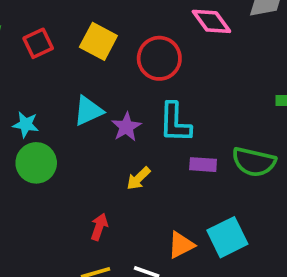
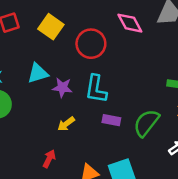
purple star: (126, 127) -> (62, 88), turned 30
green semicircle: (254, 162) -> (146, 123), turned 108
red arrow: (99, 227) -> (49, 159), moved

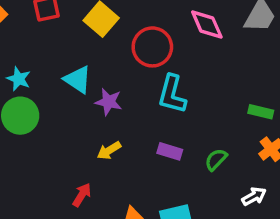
cyan triangle: (38, 73) -> (78, 80), turned 45
cyan L-shape: (96, 89) -> (172, 94), moved
green semicircle: (146, 123) -> (216, 159), size x0.6

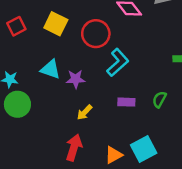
cyan L-shape: (172, 94) -> (118, 62), turned -132
red arrow: (82, 195) -> (74, 148), size x1.5

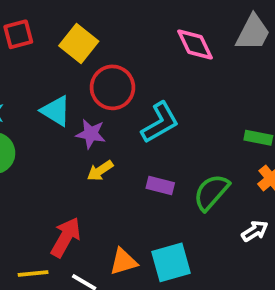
red circle: (96, 34) -> (112, 87), moved
green semicircle: (159, 99) -> (211, 192), size x1.5
yellow arrow: (85, 112) -> (100, 171), moved

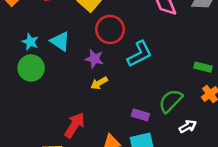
cyan triangle: (56, 111) -> (60, 41), moved
purple rectangle: (160, 186) -> (140, 115), moved
white arrow: (255, 231) -> (188, 126), moved

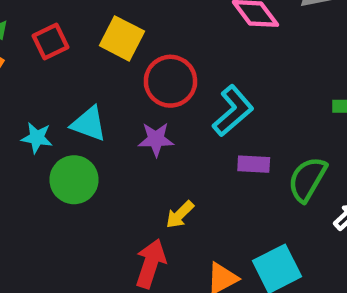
green circle: (31, 68) -> (74, 180), moved
yellow arrow: (99, 83) -> (180, 215), moved
purple rectangle: (140, 115) -> (254, 164), moved

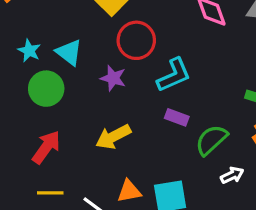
yellow arrow: (180, 215) -> (113, 137), size x1.5
red arrow: (151, 264) -> (46, 147), moved

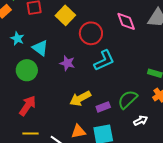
red circle: (136, 40) -> (91, 33), moved
cyan star: (29, 51) -> (17, 38), moved
purple rectangle: (177, 117) -> (103, 107), moved, turned -40
yellow arrow: (113, 137) -> (80, 98), moved

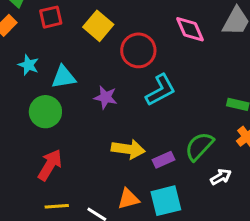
cyan triangle: (40, 48) -> (64, 77), turned -42
yellow arrow: (80, 98) -> (128, 149), turned -140

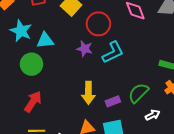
cyan star: (28, 65) -> (21, 31), size x1.5
purple star: (106, 97) -> (85, 49), moved
yellow arrow: (128, 149) -> (88, 93), turned 80

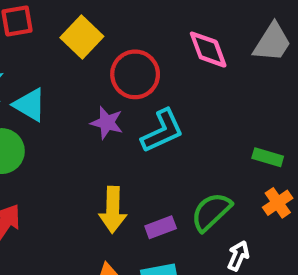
cyan triangle: (45, 40) -> (30, 105), turned 36
white arrow: (153, 115) -> (238, 256), turned -40

